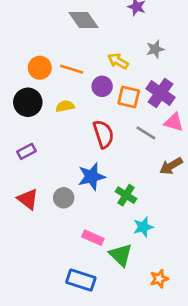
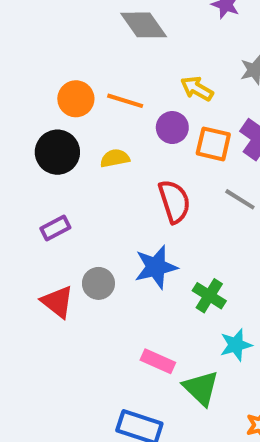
gray circle: (64, 198) -> (98, 283), moved

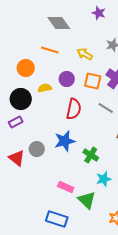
orange circle: (76, 99) -> (26, 68), moved
orange line: (125, 101) -> (50, 50), moved
purple circle: (172, 128) -> (67, 79), moved
black circle: (57, 152) -> (21, 99), moved
red semicircle: (174, 201) -> (74, 109), turned 30

